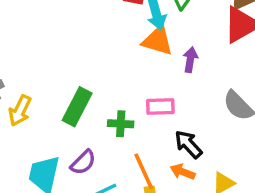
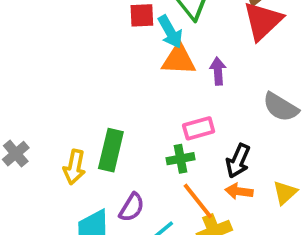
yellow arrow: (20, 111) -> (74, 167), moved
green cross: (121, 124) -> (181, 159), moved
black arrow: (188, 144) -> (238, 161), turned -100

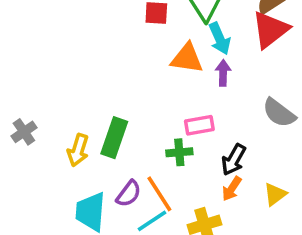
cyan arrow: (170, 32) -> (220, 39), moved
orange arrow: (239, 191) -> (232, 189), turned -70
orange line: (198, 201) -> (159, 194), moved

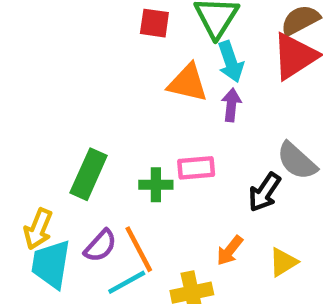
yellow arrow: (78, 150) -> (38, 229), moved
green cross: (179, 152) -> (156, 185), moved
black arrow: (234, 160) -> (264, 192), moved

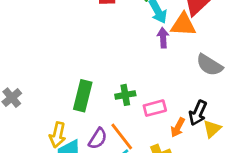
orange triangle: (188, 83) -> (183, 25), moved
pink rectangle: (196, 168) -> (155, 108), moved
black arrow: (264, 192) -> (198, 113), moved

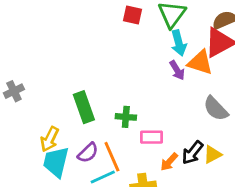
purple arrow: (163, 38) -> (177, 70), turned 138
green rectangle: (83, 96) -> (84, 107), turned -48
yellow triangle: (212, 129) -> (212, 154), moved

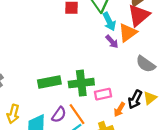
orange triangle: (200, 62) -> (128, 33), turned -42
green rectangle: (84, 107) -> (49, 82), turned -70
green cross: (126, 117) -> (81, 83), size x1.6
yellow arrow: (50, 139) -> (13, 114), moved

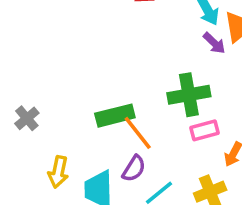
green cross: (81, 83) -> (189, 95), moved
orange line: (77, 114) -> (138, 133), moved

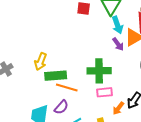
orange line: (138, 133) -> (67, 88), turned -45
yellow arrow: (58, 172) -> (41, 62), moved

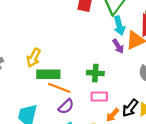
green cross: (99, 71) -> (95, 73), size x0.7
purple semicircle: (61, 107) -> (66, 106), moved

